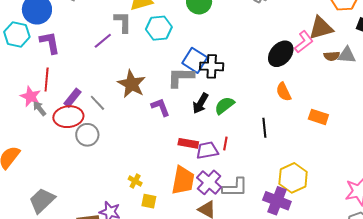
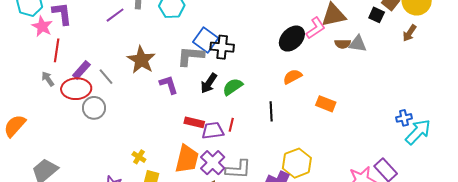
orange semicircle: (284, 92) -> (292, 77), turned 84
pink star: (31, 96) -> (42, 26), moved

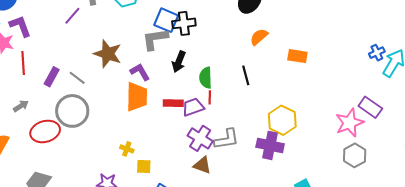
gray arrow: (48, 79) -> (21, 106), moved, turned 105
green semicircle: (233, 87) -> (206, 78), moved, turned -45
red ellipse: (76, 89) -> (45, 131), moved
gray circle: (94, 108) -> (72, 111), size x1.4
orange trapezoid: (187, 159) -> (137, 97), moved

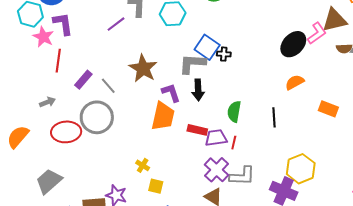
black cross: (184, 23) -> (224, 54), size x0.6
black arrow: (179, 62) -> (198, 90), moved, turned -35
red line: (210, 97) -> (234, 143), moved

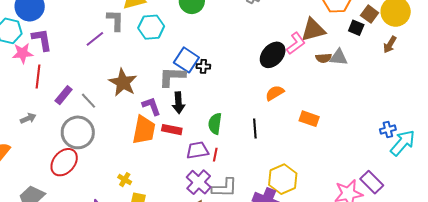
pink star: (43, 37) -> (23, 53), turned -30
red rectangle: (197, 130) -> (172, 130), moved
red ellipse: (66, 132) -> (64, 162), moved, turned -44

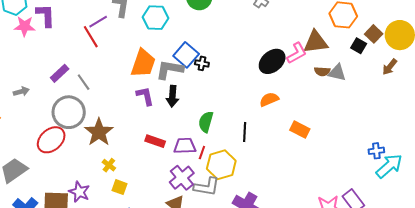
red line: (38, 77) -> (91, 37), moved, turned -45
brown star: (123, 82) -> (99, 132), moved
orange trapezoid: (144, 130) -> (143, 63), moved
red rectangle: (172, 130) -> (155, 141), moved
yellow hexagon: (283, 179) -> (221, 165), moved

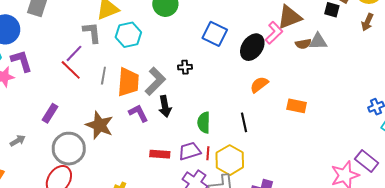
blue square: (186, 55) -> (215, 34), moved
gray L-shape: (170, 69) -> (155, 81), turned 140
gray line: (84, 82) -> (103, 76), moved, turned 60
brown star: (99, 132) -> (100, 125), moved

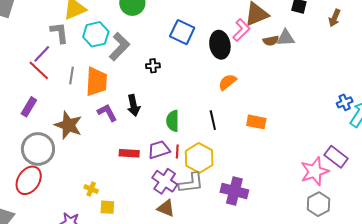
black ellipse: (252, 47) -> (220, 45), turned -44
gray L-shape: (155, 81) -> (119, 47), moved
orange rectangle: (297, 106) -> (256, 122), moved
purple rectangle: (50, 113) -> (29, 107), moved

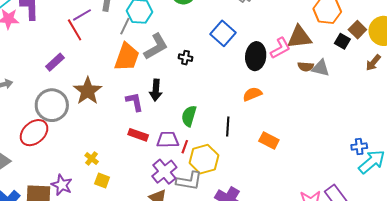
gray L-shape: (119, 47) -> (156, 47), moved
gray line: (72, 75) -> (125, 26), moved
purple L-shape: (107, 113) -> (134, 102), moved

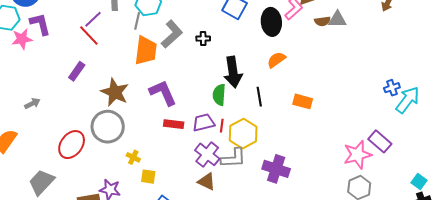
black arrow: (156, 90) -> (233, 72), moved, size x1.4
purple L-shape: (134, 102) -> (163, 93), size x1.4
gray circle: (52, 105) -> (108, 127), moved

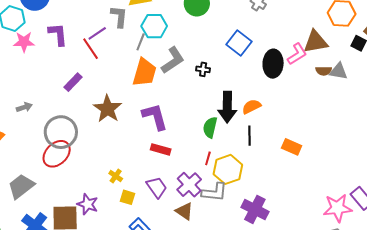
purple L-shape: (40, 24) -> (58, 34), moved
orange semicircle: (276, 60) -> (251, 107), moved
purple trapezoid: (204, 123) -> (157, 187), moved, turned 60
gray circle: (108, 127) -> (61, 132), moved

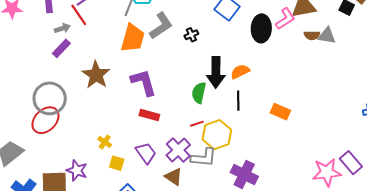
black cross: (203, 69) -> (191, 35), turned -32
gray arrow: (24, 107) -> (62, 28), moved
red line: (208, 158) -> (197, 124), turned 56

